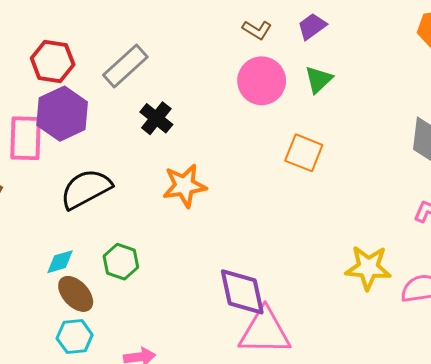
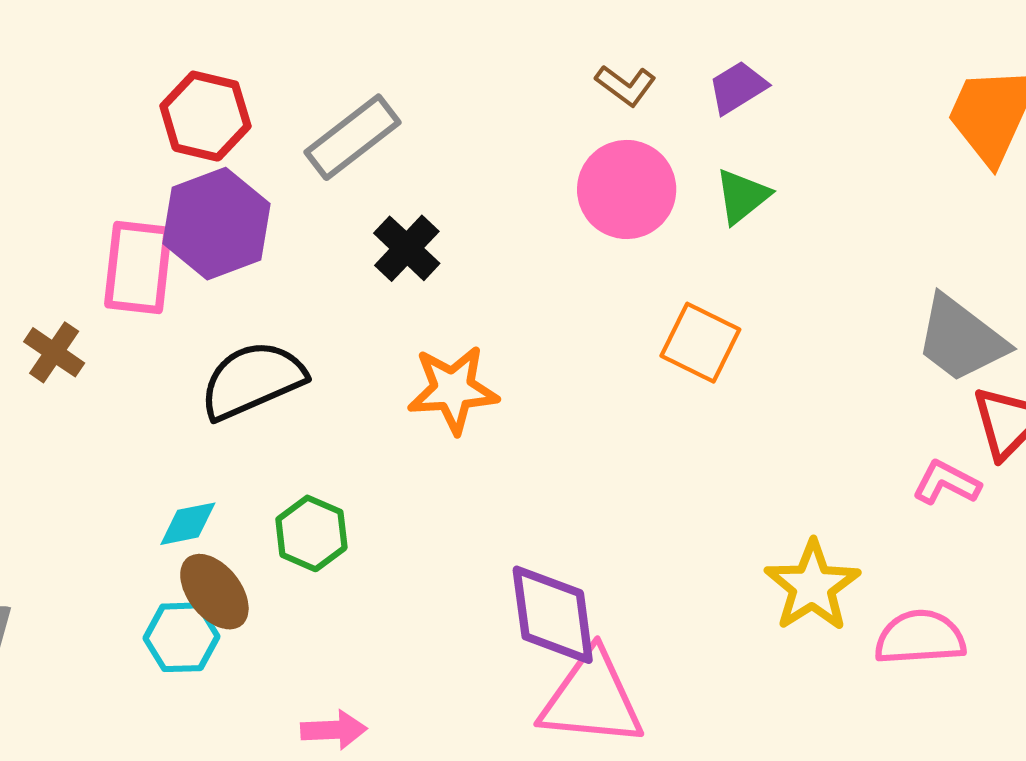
yellow star: (368, 268) -> (812, 586), turned 30
cyan hexagon: (75, 336) -> (181, 637), moved

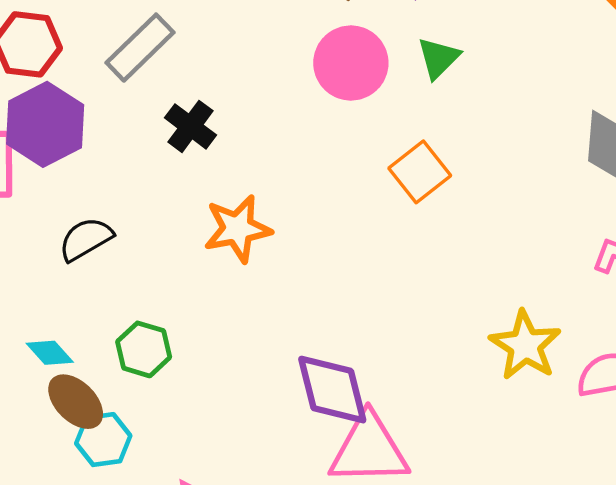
orange square: (700, 343) -> (420, 172), turned 32
black semicircle: (252, 380) -> (86, 239), size x0.7
cyan diamond: (188, 524) -> (50, 353), turned 66
cyan hexagon: (181, 637) -> (103, 440), moved

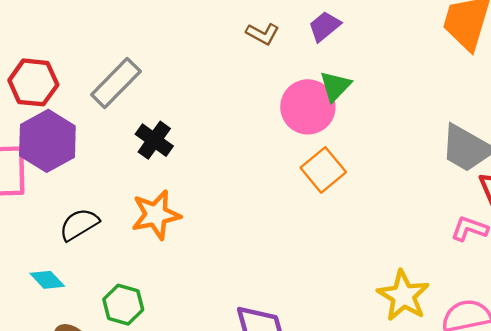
pink circle: (351, 63) -> (308, 107), moved
orange star: (238, 229) -> (156, 215), moved
cyan diamond: (50, 353) -> (47, 280), moved

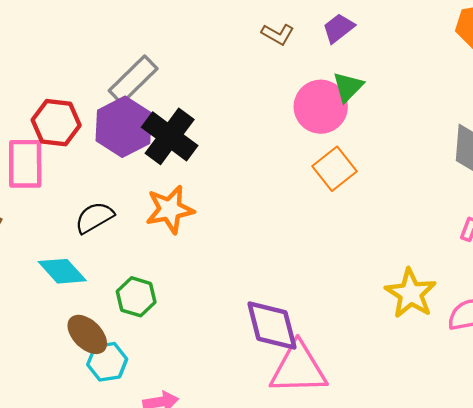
red hexagon: (33, 82) -> (56, 123), moved
black cross: (154, 140) -> (170, 136), size x1.5
purple hexagon: (47, 141) -> (124, 127), moved
cyan diamond: (47, 280) -> (62, 271), size x1.4

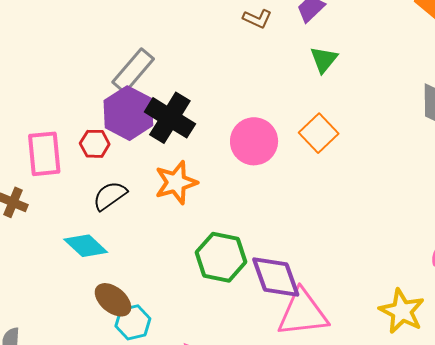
pink circle: (321, 107) -> (254, 141), moved
red hexagon: (56, 123) -> (95, 144), moved, size x0.7
yellow star: (411, 293) -> (402, 311), moved
green hexagon: (136, 297) -> (221, 257), moved, size x1.4

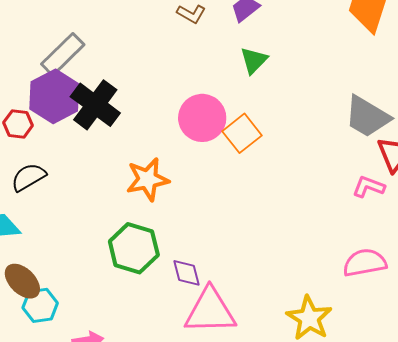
pink circle: (254, 141) -> (202, 118), moved
orange star: (176, 183) -> (148, 179), moved
purple diamond: (276, 277) -> (187, 273), size x0.6

